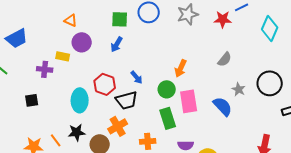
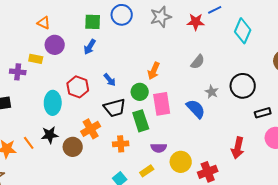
black trapezoid: (127, 100) -> (115, 108), moved

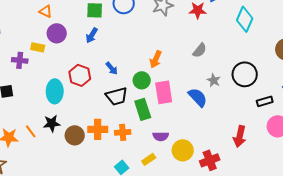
orange cross: (91, 129) -> (98, 129), moved, turned 30

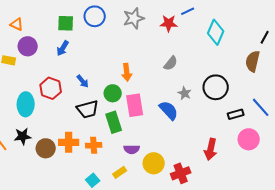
orange arrow: (156, 59) -> (127, 72), turned -30

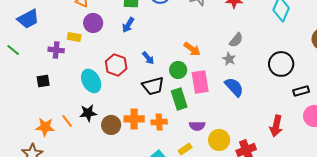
orange arrow: (127, 72) -> (192, 49), turned -48
gray star: (185, 93) -> (229, 59), moved
cyan ellipse: (26, 104) -> (91, 81), turned -30

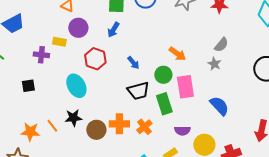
red hexagon: (116, 65) -> (95, 59), moved
blue semicircle: (234, 87) -> (219, 106), moved
orange cross: (159, 122) -> (144, 127), turned -35

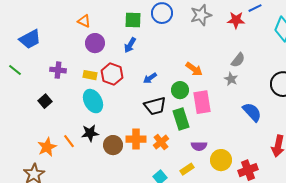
yellow rectangle: (59, 42) -> (90, 75), moved
blue arrow: (133, 63) -> (150, 78), turned 96
black square: (28, 86) -> (45, 101), turned -32
blue semicircle: (219, 106) -> (252, 112), moved
orange star: (30, 132) -> (47, 147), turned -30

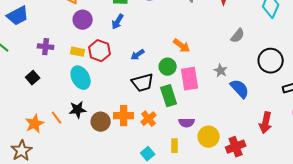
gray semicircle: (238, 60) -> (238, 36), moved
gray star: (231, 79) -> (221, 71), moved
yellow rectangle: (187, 169) -> (175, 146), turned -56

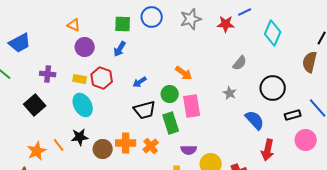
gray star: (221, 71) -> (230, 93), moved
black square: (33, 78) -> (35, 105), size x1.5
blue semicircle: (240, 89) -> (255, 120), moved

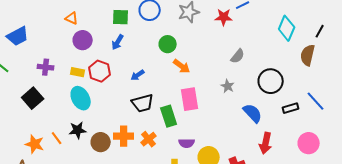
cyan diamond: (273, 33) -> (287, 28), moved
green circle: (170, 94) -> (168, 44), moved
pink circle: (306, 140) -> (309, 143), moved
orange star: (37, 151) -> (35, 144), turned -30

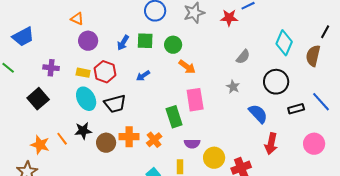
green square: (121, 17) -> (145, 41), moved
cyan diamond: (287, 28) -> (284, 43), moved
black trapezoid: (143, 103) -> (115, 104), moved

